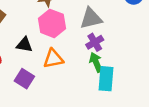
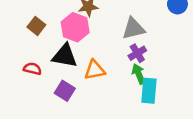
pink hexagon: (52, 23) -> (75, 27), moved
black triangle: (24, 45) -> (65, 56), size x1.5

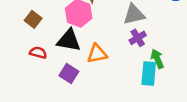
brown square: (36, 26) -> (33, 19), moved
green arrow: (139, 74) -> (157, 59), moved

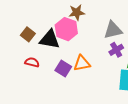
black triangle: (69, 40) -> (50, 39), moved
purple square: (69, 73) -> (63, 69), moved

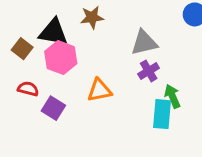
pink hexagon: (66, 29) -> (61, 58), moved
black triangle: (50, 39) -> (53, 32), moved
purple square: (63, 69) -> (53, 108), moved

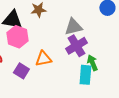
purple cross: (149, 71) -> (76, 46), size x1.5
purple square: (53, 108) -> (21, 71), moved

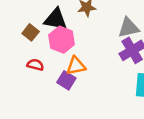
orange triangle: (43, 59) -> (76, 66), moved

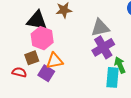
brown square: (31, 32) -> (32, 58), moved, turned 32
red semicircle: (35, 65) -> (19, 72), moved

